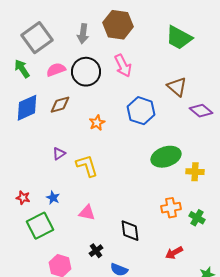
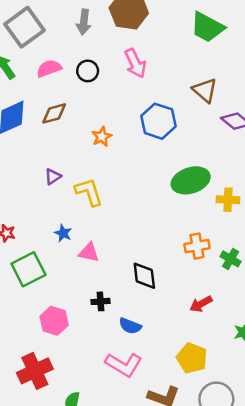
black circle: (86, 72) -> (88, 71), size x0.6
blue star: (53, 198) -> (63, 233), moved
black cross: (96, 251) -> (100, 301), turned 32

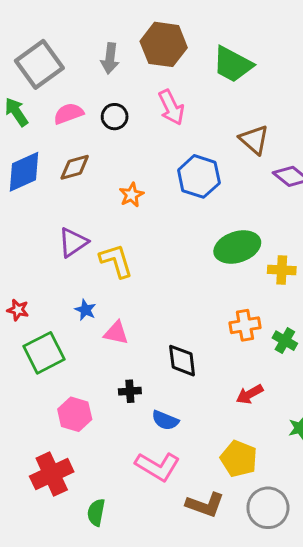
green trapezoid: (207, 27) -> (233, 64), moved
purple triangle: (53, 177) -> (73, 242), size x1.5

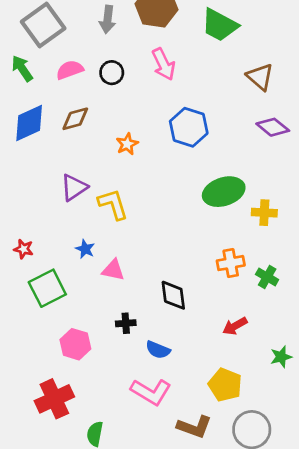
brown triangle: (254, 140) -> (260, 77), moved

